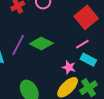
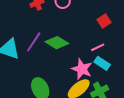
red square: (86, 17) -> (104, 21), size x0.6
pink star: (69, 67) -> (82, 69), size x1.5

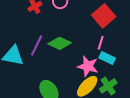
red square: (104, 21) -> (104, 16), size x1.6
pink line: (98, 47) -> (101, 43), turned -40

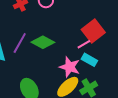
red square: (104, 16) -> (93, 31), moved
pink line: (101, 43) -> (84, 44), turned 40

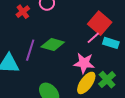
cyan rectangle: (89, 60) -> (111, 43), moved

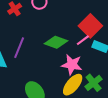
green diamond: (53, 44) -> (56, 42), moved

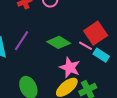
pink line: (83, 40) -> (85, 46), turned 56

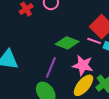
purple line: (21, 41) -> (51, 67), moved

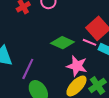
purple line: (51, 67) -> (28, 69), moved

